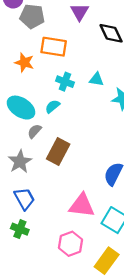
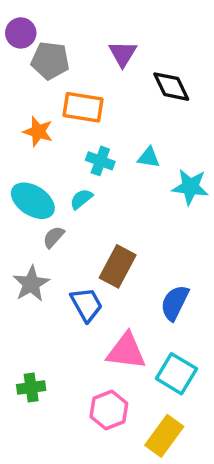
brown rectangle: (58, 151) -> (118, 266), moved
blue trapezoid: (24, 199) -> (86, 304), moved
green cross: (20, 229) -> (31, 387), turned -30

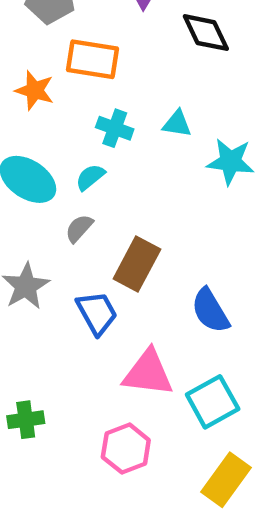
gray semicircle: (54, 237) -> (79, 228), moved
blue semicircle: (175, 303) -> (210, 311), turned -57
cyan square: (176, 374) -> (213, 402), turned 30
yellow rectangle: (164, 436) -> (226, 480), moved

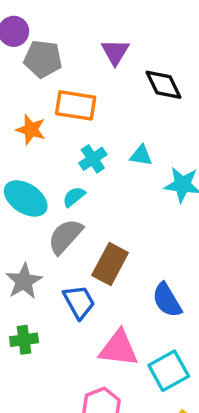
cyan cross: (115, 128) -> (93, 159), turned 36
gray semicircle: (79, 228) -> (65, 236), size x1.6
green cross: (26, 420) -> (24, 340), moved

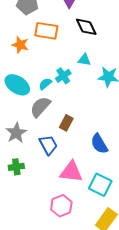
black diamond: (163, 85) -> (86, 27), moved
cyan cross: (93, 159) -> (63, 76), moved
brown rectangle: (110, 264) -> (66, 123), size x0.7
cyan square: (169, 371) -> (100, 185), turned -35

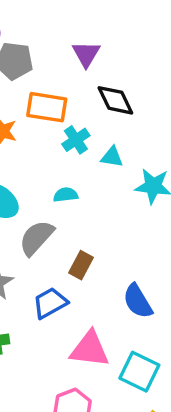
cyan cross: (63, 76) -> (76, 140), moved
cyan semicircle: (45, 84) -> (66, 195), moved, turned 32
blue trapezoid: (48, 145) -> (50, 303), turned -90

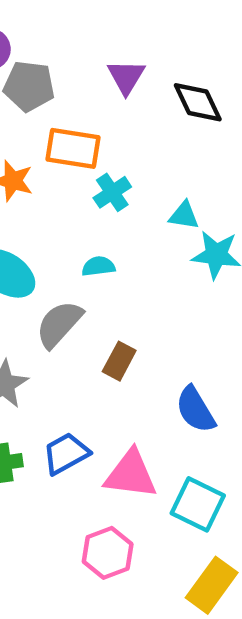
black diamond: (115, 100) -> (198, 102), moved
cyan triangle: (112, 157) -> (184, 215), moved
blue trapezoid: (50, 303) -> (66, 453), moved

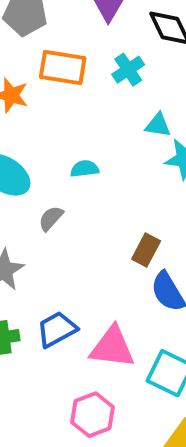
cyan cross: (112, 192) -> (128, 70), moved
gray semicircle: (59, 324) -> (51, 218), size x0.6
brown rectangle: (119, 361) -> (146, 250), moved

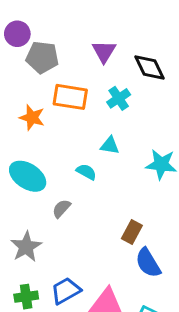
cyan triangle: (158, 125) -> (110, 145), moved
cyan semicircle: (85, 169) -> (86, 172), turned 36

